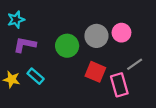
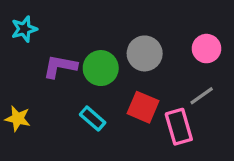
pink circle: (121, 33) -> (206, 49), moved
purple L-shape: (25, 45) -> (60, 66), moved
cyan rectangle: (36, 76) -> (93, 119), moved

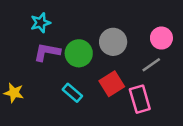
cyan star: (24, 29) -> (41, 23), moved
gray line: (202, 96) -> (151, 65), moved
red square: (143, 107) -> (112, 84), turned 35

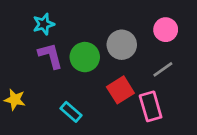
pink circle: (161, 38) -> (166, 30), moved
purple L-shape: (47, 52) -> (50, 56), turned 64
cyan rectangle: (72, 93) -> (71, 112), moved

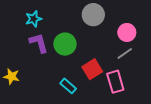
pink circle: (166, 30) -> (127, 32), moved
gray circle: (122, 45) -> (93, 15), moved
cyan rectangle: (71, 112) -> (68, 86), moved

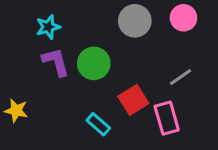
pink circle: (127, 32) -> (183, 18), moved

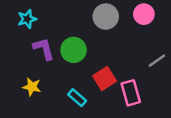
cyan star: (48, 27) -> (27, 19), moved
gray line: (180, 77) -> (157, 61), moved
yellow star: (16, 111) -> (32, 87), moved

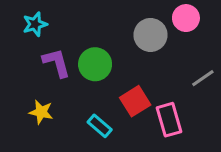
gray circle: (106, 17) -> (151, 35), moved

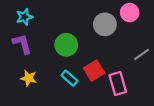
purple L-shape: (57, 63) -> (22, 44), moved
cyan rectangle: (100, 126) -> (69, 78), moved

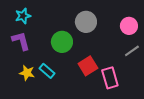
pink circle: (130, 13) -> (129, 26), moved
gray circle: (105, 24) -> (86, 22), moved
cyan rectangle: (69, 78) -> (47, 71), moved

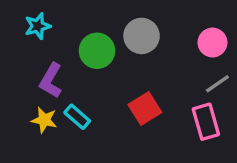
purple L-shape: (21, 41) -> (51, 80), moved, turned -135
green circle: (62, 42) -> (97, 51), moved
pink rectangle: (110, 78) -> (206, 122), moved

